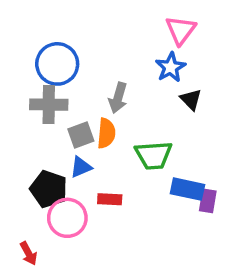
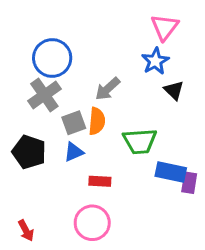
gray arrow: (118, 98) -> (108, 89), turned 32
gray cross: (49, 105) -> (44, 95), turned -36
black pentagon: (49, 189) -> (29, 152), moved
pink circle: (67, 218) -> (92, 223), moved

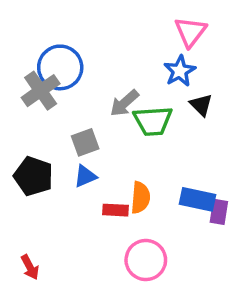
gray cross: (44, 95) -> (41, 91), moved
orange semicircle: (97, 121) -> (140, 198), moved
green trapezoid: (140, 141) -> (153, 121), moved
pink circle: (92, 223) -> (146, 260), moved

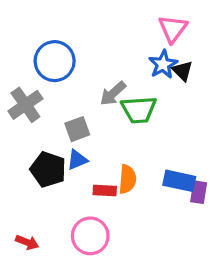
gray cross: (41, 91) -> (25, 105), moved
black triangle: (201, 105) -> (182, 71), moved
black pentagon: (33, 176) -> (48, 170), moved
pink circle: (146, 260) -> (90, 236), moved
red arrow: (30, 267) -> (27, 242), turned -40

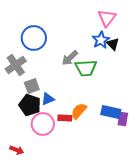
gray square: (77, 129) -> (32, 86), moved
orange semicircle: (127, 179) -> (79, 111), turned -144
pink circle: (90, 236) -> (43, 124), moved

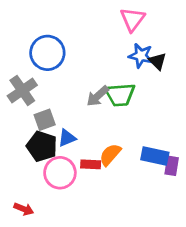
pink triangle: (107, 18) -> (132, 19), moved
blue star: (101, 40) -> (141, 56), turned -30
gray arrow: (70, 58) -> (98, 96), moved

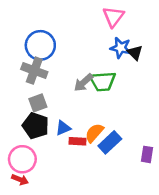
gray cross: (22, 90) -> (34, 71), moved, turned -35
blue triangle: (67, 138) -> (63, 128), moved
blue rectangle: (155, 156) -> (110, 142), moved, turned -55
purple rectangle: (172, 166) -> (147, 154), moved
pink circle: (60, 173) -> (22, 159), moved

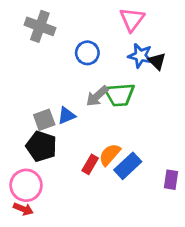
blue circle: (40, 45) -> (87, 53), moved, size x0.7
gray cross: (34, 71) -> (40, 26), moved
blue triangle: (63, 128) -> (66, 116), moved
red rectangle: (77, 141) -> (90, 164), turned -63

